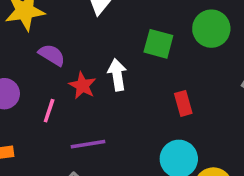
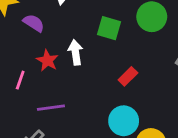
purple semicircle: (52, 55) -> (34, 23), moved
red rectangle: (183, 103) -> (128, 76), turned 60

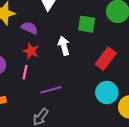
red star: (47, 60) -> (31, 51), moved
red rectangle: (128, 76) -> (106, 59), size x1.5

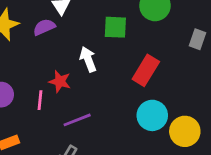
purple semicircle: (29, 28) -> (44, 27), moved, turned -42
red star: (31, 51) -> (60, 81), moved

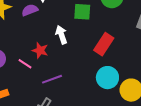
pink line: (40, 100) -> (25, 64), turned -64

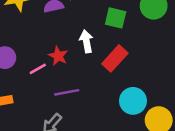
red rectangle: (104, 44) -> (115, 58), moved
pink line: (25, 64) -> (38, 69), turned -72

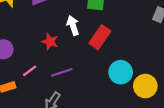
pink line: (38, 69) -> (30, 71), moved

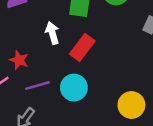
red star: (50, 42) -> (19, 60), moved
cyan circle: (121, 72) -> (74, 88), moved

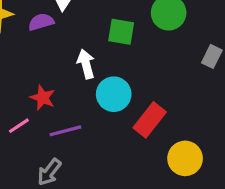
red rectangle: (82, 47) -> (150, 120), moved
cyan circle: (74, 88) -> (114, 94), moved

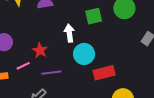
green square: (121, 32) -> (94, 16), turned -30
red rectangle: (150, 120) -> (104, 73), turned 30

